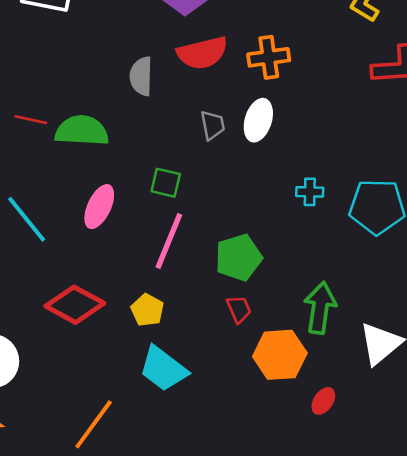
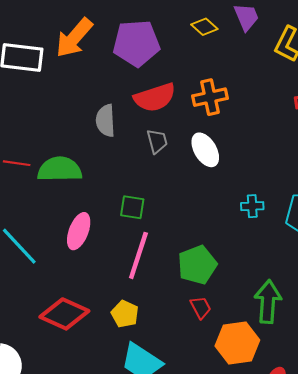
white ellipse: (258, 120) -> (205, 150), turned -44
gray trapezoid: (213, 125) -> (157, 141), moved

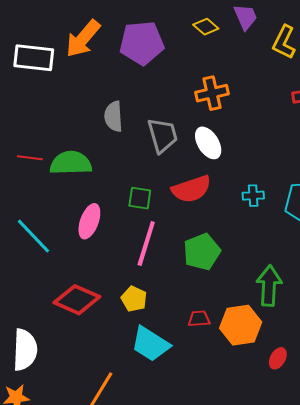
red semicircle: (155, 98) -> (191, 189), moved
gray trapezoid: (157, 141) -> (162, 135), size x1.5
red trapezoid: (201, 308) -> (199, 319), moved, turned -65

